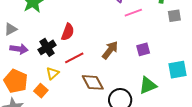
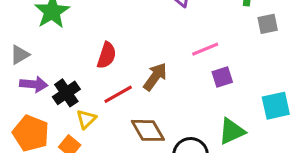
pink line: (133, 13) -> (205, 49), moved
black cross: (47, 47) -> (66, 93), moved
brown arrow: (110, 50) -> (155, 77), moved

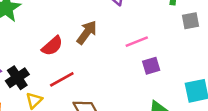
red semicircle: (107, 55) -> (52, 46), turned 30
brown arrow: (155, 77) -> (87, 32), moved

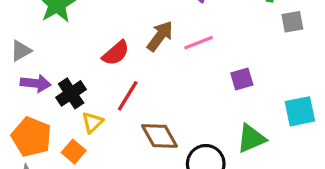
pink line: (137, 42) -> (199, 43), moved
red line: (62, 79) -> (128, 96), turned -30

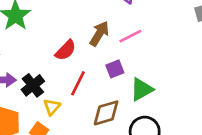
purple square: (242, 79) -> (115, 69), moved
brown diamond: (160, 136) -> (106, 113), turned -72
green triangle: (251, 138) -> (142, 89), moved

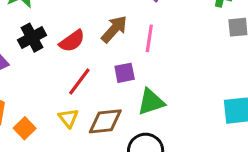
pink line: (130, 36) -> (149, 38), turned -65
black cross: (33, 85) -> (32, 38), moved
yellow triangle: (52, 107) -> (68, 118), moved, turned -30

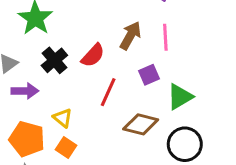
yellow triangle: (68, 118) -> (63, 118), moved
brown diamond: (105, 121) -> (141, 124), turned 32

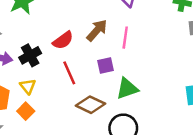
black cross: (54, 60) -> (30, 55), moved
red line: (108, 92) -> (69, 73), turned -60

